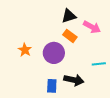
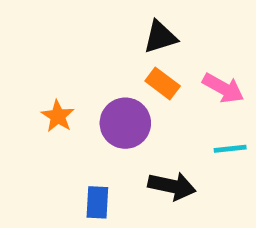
pink arrow: (92, 27) -> (223, 88), moved
blue rectangle: (52, 86) -> (97, 202), moved

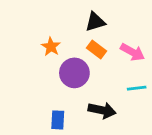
orange star: (58, 116) -> (51, 47), moved

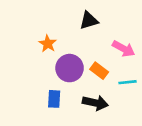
orange rectangle: (97, 49) -> (99, 71), moved
blue rectangle: (58, 120) -> (54, 99), moved

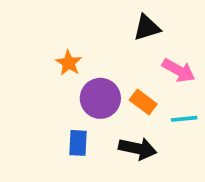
black triangle: (89, 20) -> (147, 28), moved

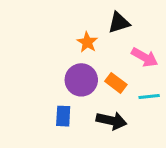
orange star: (69, 63) -> (87, 42), moved

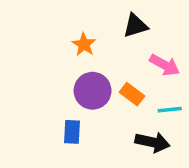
orange star: (87, 42) -> (84, 44), moved
black arrow: (111, 121) -> (153, 142), moved

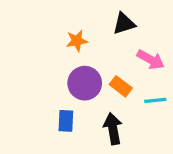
orange star: (84, 44) -> (77, 41), turned 30
black arrow: (153, 142) -> (113, 129), moved, turned -112

